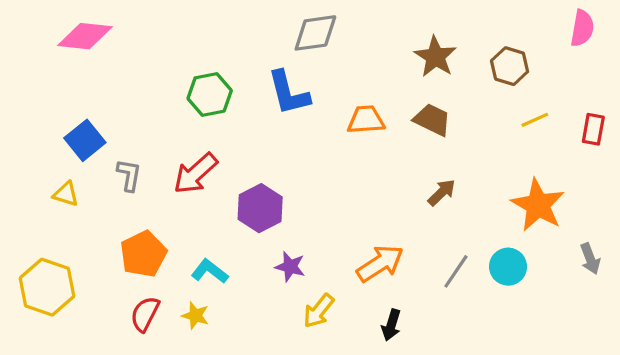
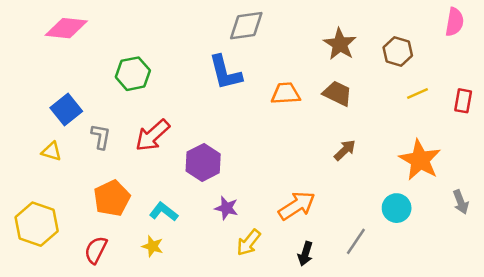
green hexagon: (210, 95) -> (133, 74), moved
gray line: (456, 271) -> (356, 241), moved
red semicircle: (145, 314) -> (96, 250), moved

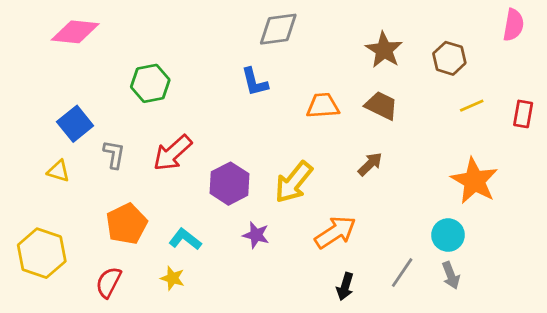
blue L-shape: (225, 72) -> (255, 82), size x0.7
brown arrow: (345, 150) -> (370, 164), moved
gray arrow: (461, 202) -> (451, 275), moved
yellow arrow: (249, 243) -> (294, 182), moved, size x1.4

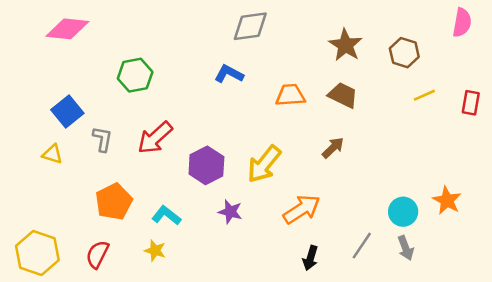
blue L-shape: (255, 82) -> (229, 74), turned 132
orange star: (474, 181) -> (447, 200), moved, size x0.7
yellow hexagon: (42, 253) -> (37, 253), moved

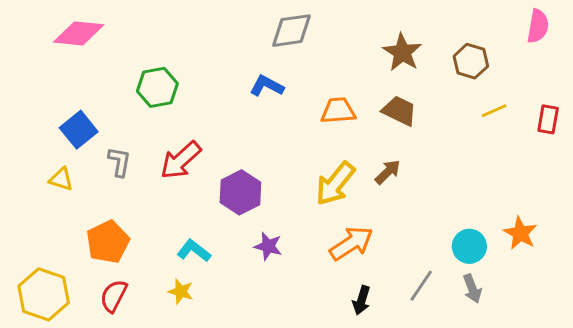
yellow arrow: (264, 164) -> (335, 184), moved
orange pentagon: (114, 202) -> (108, 242), moved

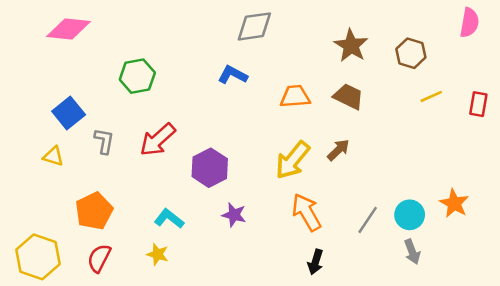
orange arrow: (351, 243) -> (307, 212), turned -87
gray line: (421, 286) -> (368, 220), moved

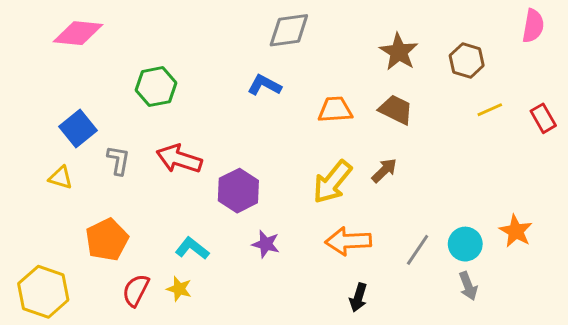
red rectangle: (478, 104) -> (543, 118), turned -40
red arrow: (158, 140) -> (179, 159), turned 60
orange arrow: (307, 212) -> (348, 241), turned -63
red semicircle: (99, 258) -> (136, 290), moved

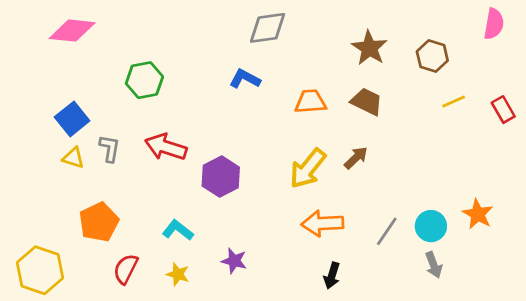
yellow triangle: (61, 178) -> (73, 158), moved
purple star: (266, 244) -> (234, 261), moved
yellow star: (179, 289) -> (178, 274), moved

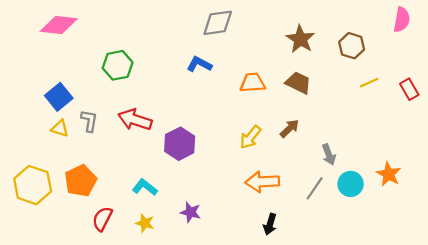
yellow arrow: (308, 168) -> (250, 137), size x0.7
gray arrow: (434, 265) -> (329, 155), moved
yellow hexagon: (40, 270) -> (33, 185), moved

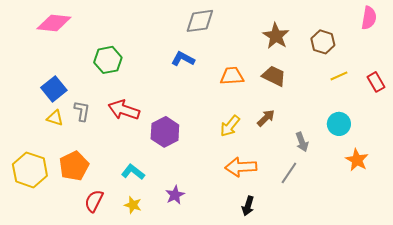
cyan circle: (351, 184) -> (339, 124), moved
purple star: (191, 212) -> (175, 195), turned 30

